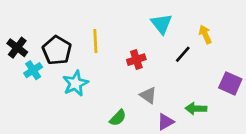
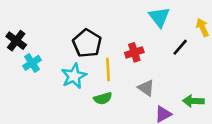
yellow line: (95, 41) -> (108, 69), moved
black pentagon: (57, 50) -> (87, 43), moved
green semicircle: (118, 118) -> (103, 98), moved, turned 30

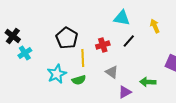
cyan triangle: (159, 17) -> (122, 18), turned -42
black line: (180, 47) -> (129, 41), moved
cyan star: (74, 76) -> (57, 74), moved

